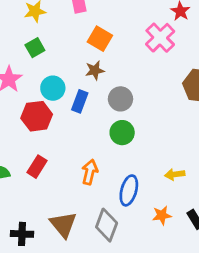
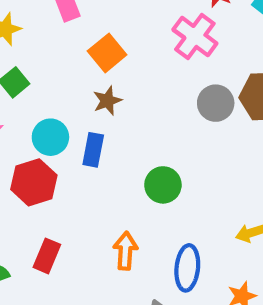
orange square: (100, 39) -> (107, 53), turned 30
gray circle: (120, 99) -> (216, 103), moved

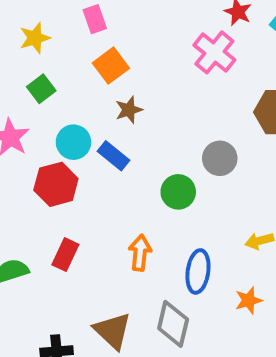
orange square: (107, 53) -> (111, 66), moved
gray circle: (216, 103) -> (220, 158), moved
blue rectangle: (93, 150) -> (113, 156), turned -64

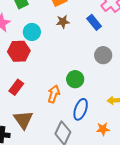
blue rectangle: (113, 156) -> (94, 22), moved
green circle: (178, 192) -> (75, 79), moved
brown triangle: (113, 331) -> (23, 120), moved

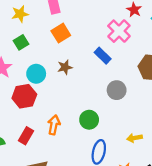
brown star: (63, 22) -> (65, 67), moved
orange arrow: (54, 94) -> (54, 125), moved

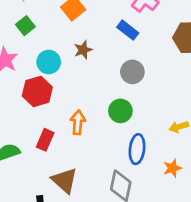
gray circle: (117, 90) -> (132, 72), moved

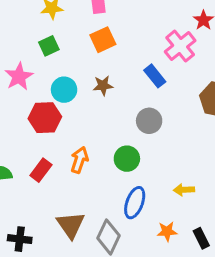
brown triangle: (65, 181) -> (71, 225), moved

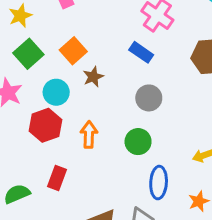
orange square: (103, 40) -> (73, 51), moved
green square: (49, 46) -> (28, 54), size x1.4
orange arrow: (79, 160) -> (89, 135), moved

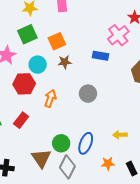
blue rectangle: (141, 52) -> (101, 56), turned -42
gray circle: (149, 98) -> (88, 94), moved
green circle: (138, 142) -> (61, 143), moved

